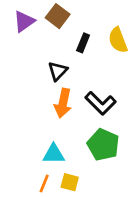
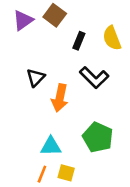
black triangle: (58, 71) -> (36, 78), moved
black L-shape: (101, 103) -> (94, 78), moved

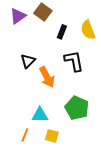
black L-shape: (94, 78) -> (74, 61), turned -145
orange arrow: (60, 98) -> (47, 77), turned -40
orange line: (42, 174) -> (25, 135), moved

